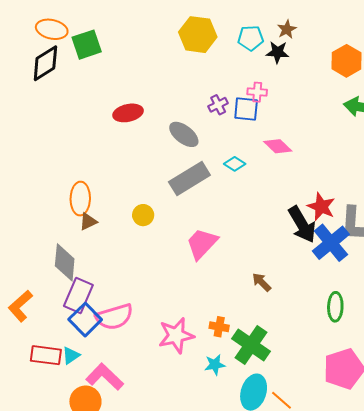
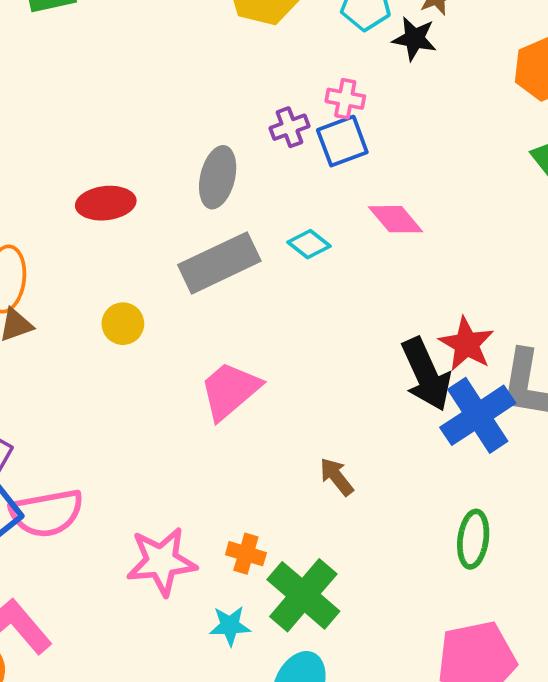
pink cross: (257, 92) -> (345, 99), moved
blue square: (246, 109) -> (342, 141), turned -32
red ellipse: (128, 113) -> (106, 203), moved
gray ellipse: (184, 134) -> (218, 177), turned 60

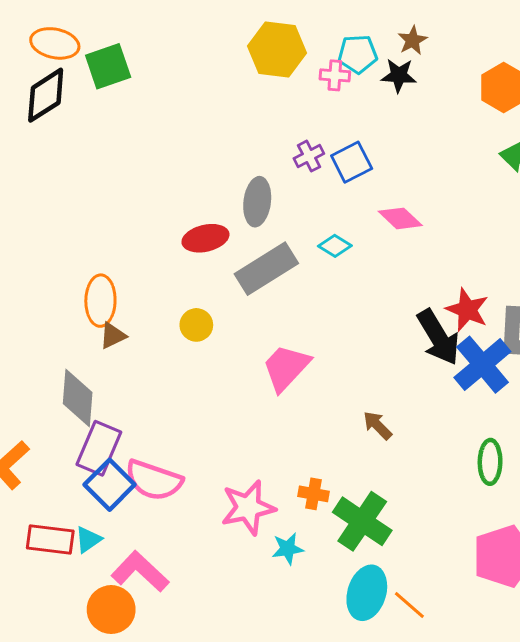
pink cross: (345, 99) -> (335, 75), moved
red ellipse: (106, 203) -> (205, 238), moved
pink semicircle: (47, 513) -> (154, 480), turned 36
cyan star: (230, 626) -> (288, 549), moved

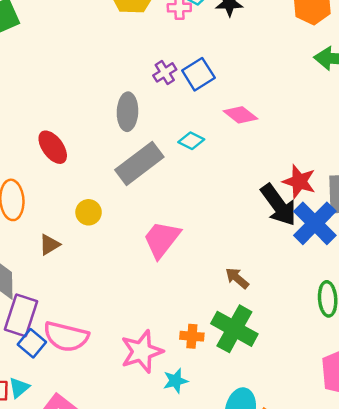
red ellipse: (205, 238) -> (53, 147), moved, turned 72
brown triangle: (113, 336) -> (49, 245), moved
blue square: (110, 485) -> (32, 343), size x0.7
green cross: (362, 521) -> (234, 329), moved

